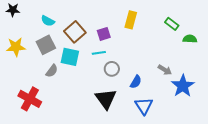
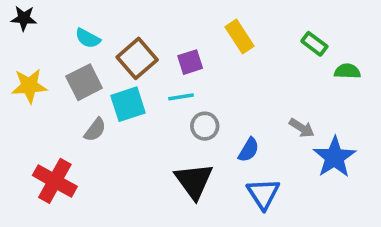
yellow rectangle: (131, 20) -> (239, 36), turned -48
cyan square: (70, 57) -> (128, 104), turned -30

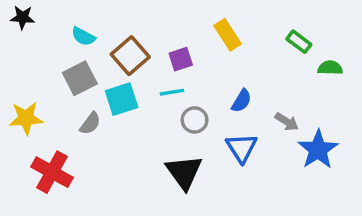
yellow star: (29, 86) -> (26, 118), moved
blue semicircle: (249, 150) -> (241, 101), moved
blue triangle: (263, 194) -> (241, 148), moved

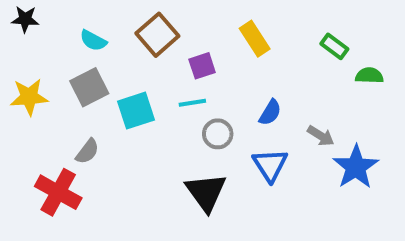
brown square: (130, 56) -> (157, 35), moved
yellow star: (26, 118) -> (29, 97), moved
gray semicircle: (90, 123) -> (87, 151), moved

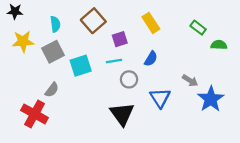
cyan semicircle: (93, 41) -> (55, 24), turned -126
yellow star: (29, 97) -> (23, 41), moved
blue semicircle: (270, 112) -> (151, 59), moved

